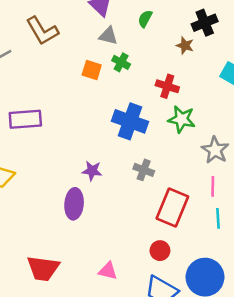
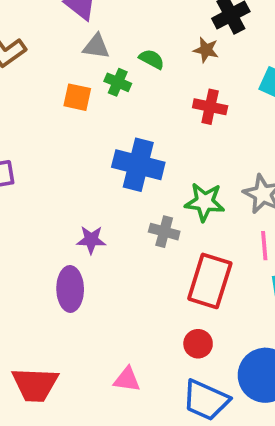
green semicircle: (145, 19) -> (152, 59), moved, turned 96
red cross: (167, 86) -> (210, 107), moved
green star: (182, 119) -> (205, 202), moved

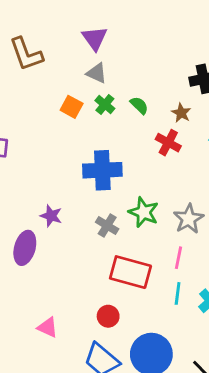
brown star: (206, 50) -> (181, 113), moved
green semicircle: (152, 59) -> (139, 105), moved
blue cross: (138, 165) -> (102, 170), turned -33
red rectangle: (210, 281) -> (130, 272), turned 72

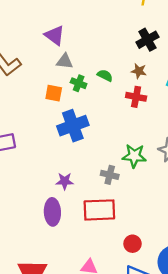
blue cross: (102, 170) -> (73, 126), moved
red rectangle: (130, 272) -> (99, 210), moved

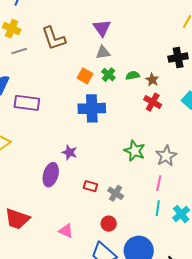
gray triangle: (65, 61) -> (103, 52), turned -35
brown star: (139, 71) -> (152, 80), moved
green semicircle: (105, 75) -> (133, 75), turned -56
gray cross: (110, 175) -> (116, 193), moved
red rectangle: (99, 210) -> (90, 186), size x0.5

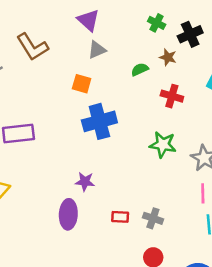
green cross: (108, 75) -> (157, 23), moved
brown star: (152, 80) -> (168, 57), moved
green star: (135, 151) -> (163, 145), moved

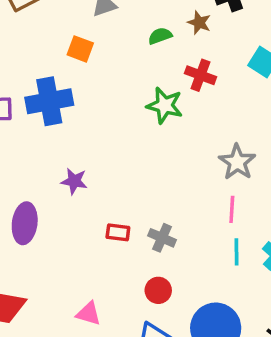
blue cross: (99, 121) -> (49, 101), moved
green star: (163, 145) -> (165, 105), moved
purple ellipse: (68, 214) -> (25, 223), moved

